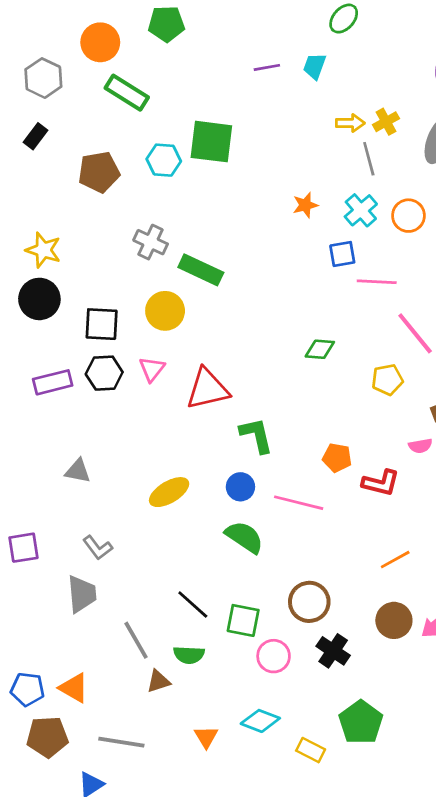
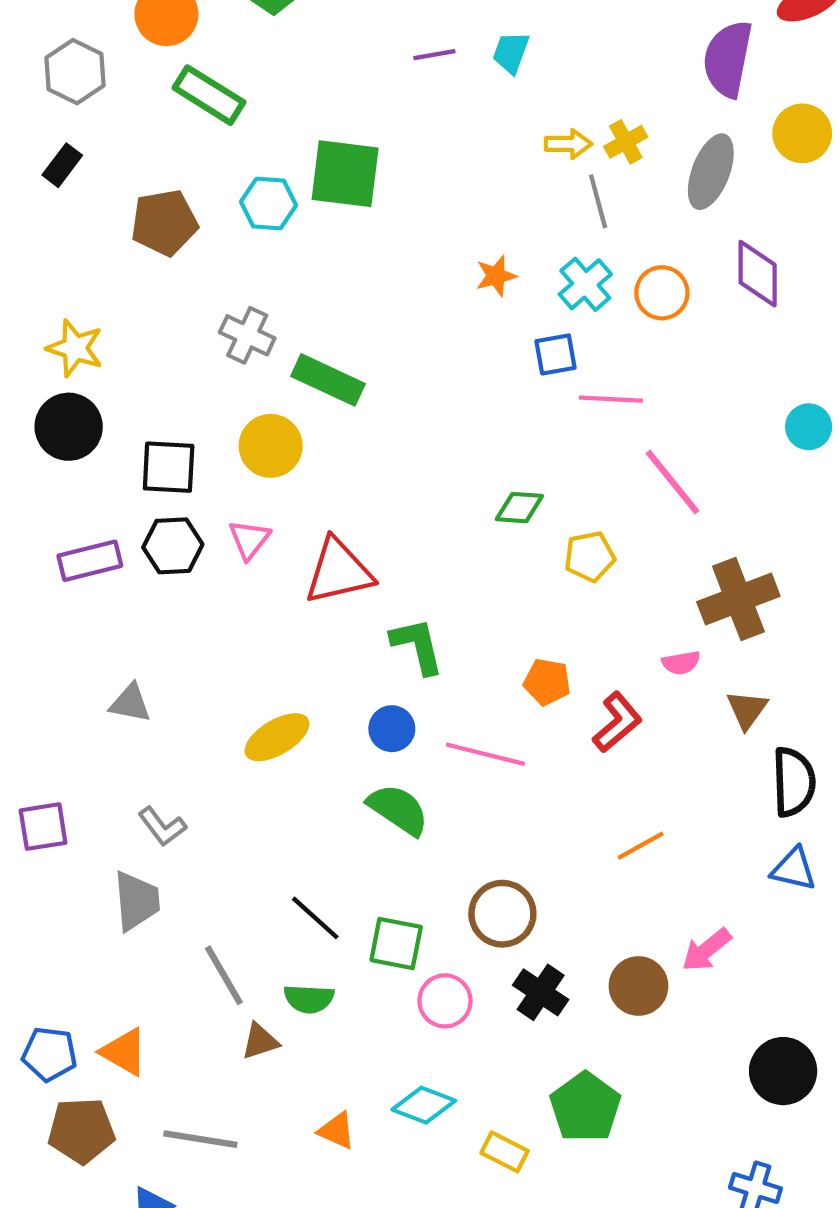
yellow pentagon: (387, 380) -> (590, 556), moved
red L-shape: (381, 483) -> (617, 722), turned -54
brown circle: (394, 620) -> (638, 986), moved
orange triangle: (206, 737) -> (337, 1131), turned -35

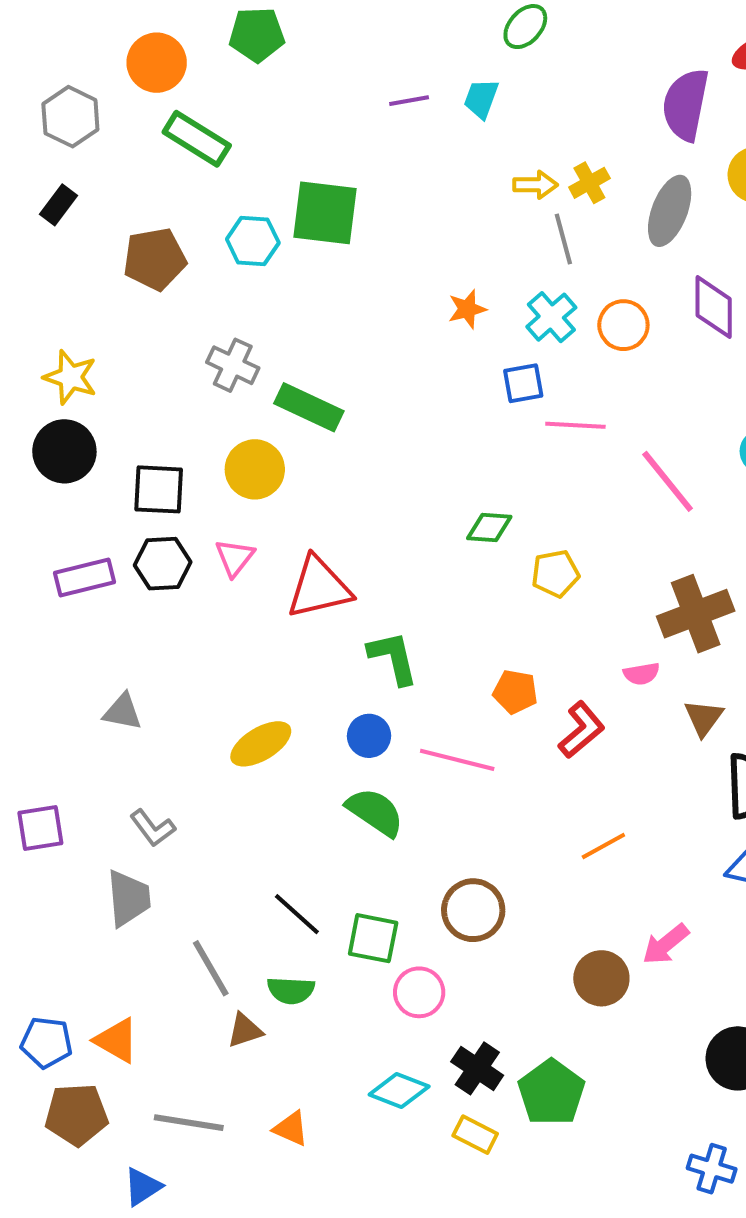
pink line: (673, 482) -> (668, 481), moved
black cross: (541, 992) -> (477, 1068), moved
orange triangle: (337, 1131) -> (291, 1129), moved

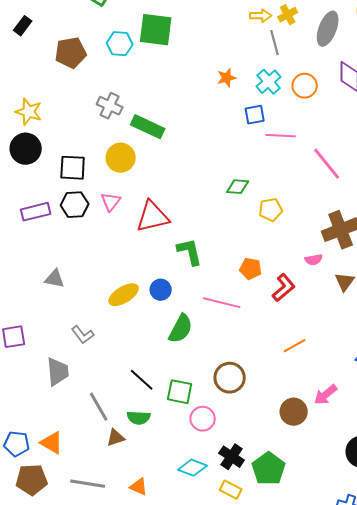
blue circle: (369, 736) -> (161, 290), moved
green semicircle: (375, 812) -> (181, 329), turned 84
gray L-shape: (153, 828) -> (83, 335), moved

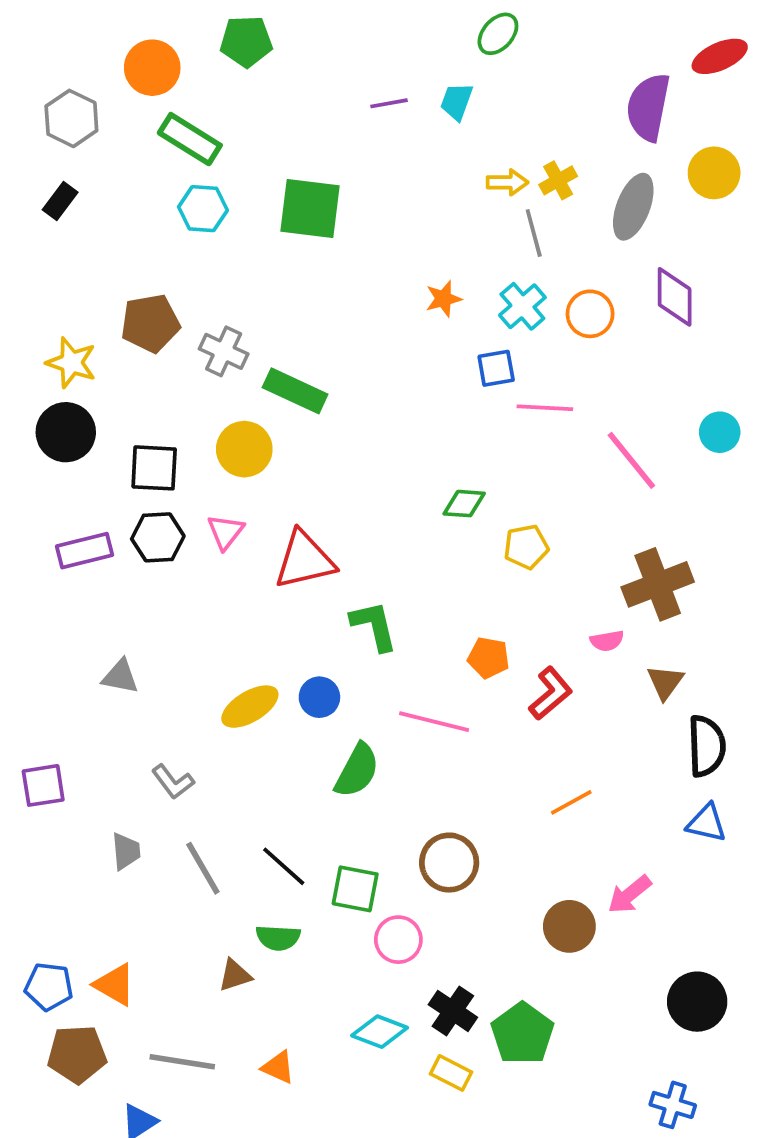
cyan hexagon: (120, 44) -> (203, 209), moved
brown pentagon: (71, 53) -> (150, 323), moved
gray trapezoid: (58, 372) -> (126, 851), size x0.7
gray line: (99, 407) -> (203, 868), moved

